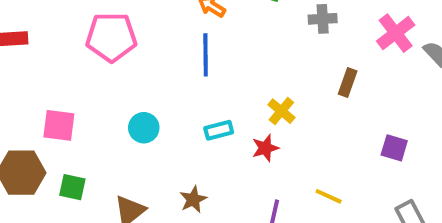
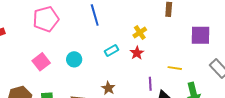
yellow cross: (281, 111) -> (140, 32), turned 32
pink square: (59, 125) -> (41, 62), moved, turned -30
purple square: (394, 148) -> (201, 35), size x1.5

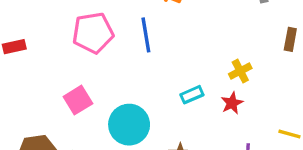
blue line: (95, 15) -> (146, 35), moved
cyan circle: (74, 59) -> (129, 125), moved, size x1.6

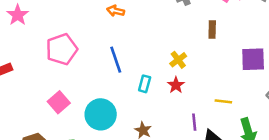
blue line: (146, 35) -> (116, 60), moved
cyan rectangle: (192, 95) -> (145, 84), turned -42

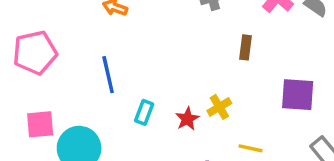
yellow cross: (178, 60) -> (219, 107), moved
pink square: (59, 102) -> (40, 124), moved, turned 30

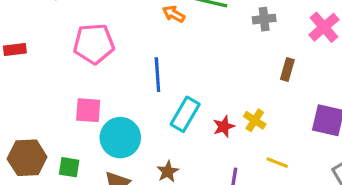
yellow cross: (219, 107) -> (255, 120), turned -35
cyan rectangle: (144, 112) -> (185, 114), size x1.5

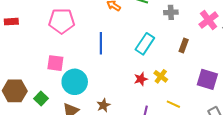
cyan rectangle: (185, 114) -> (145, 44), moved
green square: (69, 167) -> (41, 99), turned 32

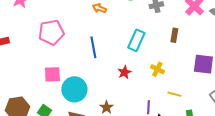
red star: (141, 79) -> (124, 72), moved

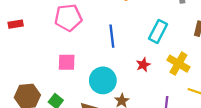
yellow cross: (157, 69) -> (178, 64), size x1.5
cyan circle: (74, 89) -> (103, 80), moved

